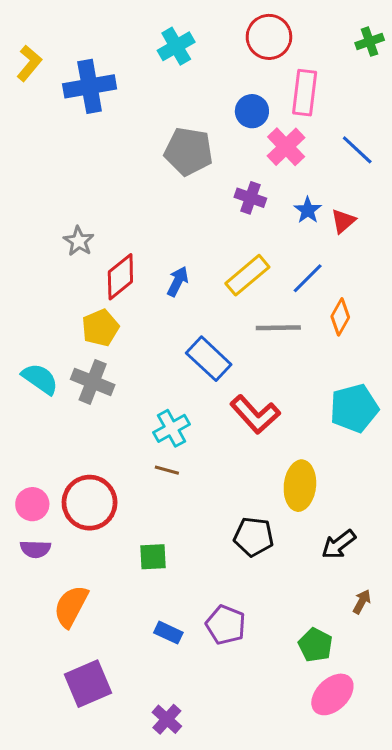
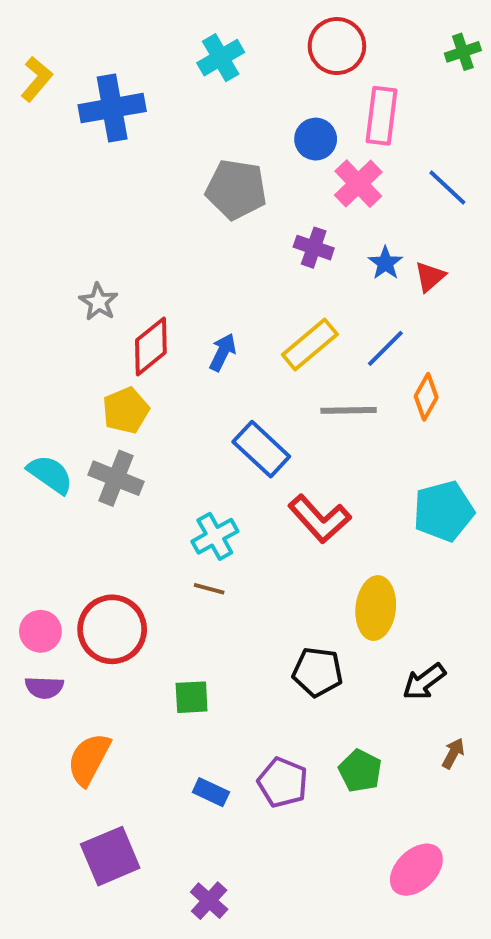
green pentagon: (315, 645) -> (360, 771), moved

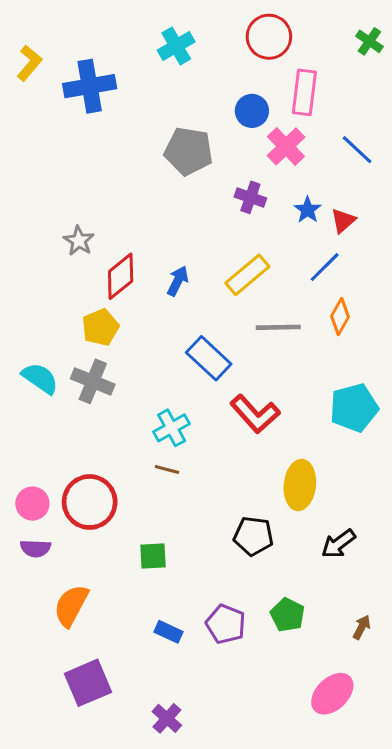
green cross: (463, 52) -> (369, 41), turned -36
blue line: (385, 348) -> (325, 267), moved
brown arrow: (453, 753) -> (362, 627), moved

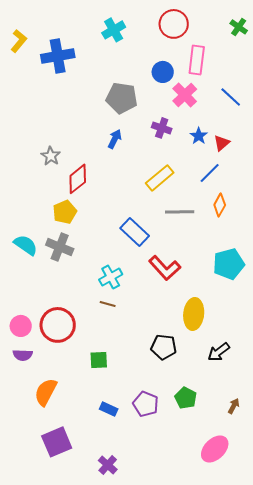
blue arrow: (178, 281) -> (115, 139), moved

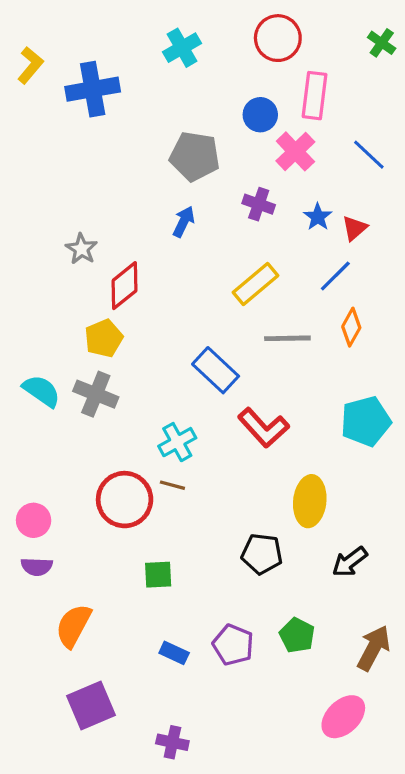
red circle: (58, 325) -> (125, 500), moved
brown arrow: (234, 406) -> (374, 648), size x1.8
purple cross: (108, 465) -> (172, 742), turned -30

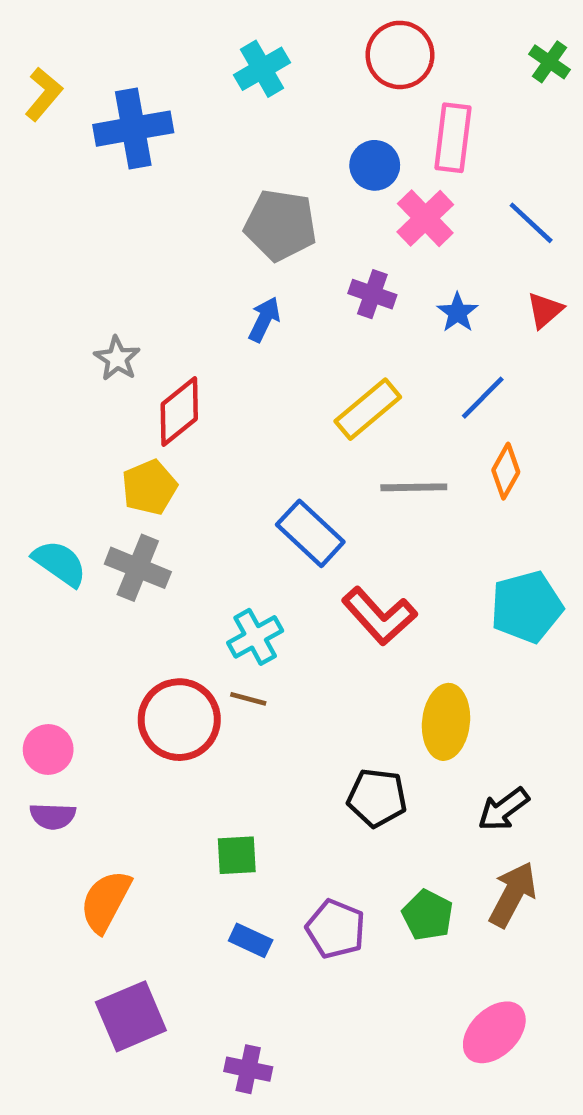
red triangle: (354, 228) -> (545, 310), moved
green square: (158, 575) -> (237, 855), moved
brown arrow: (374, 648) -> (513, 894), moved

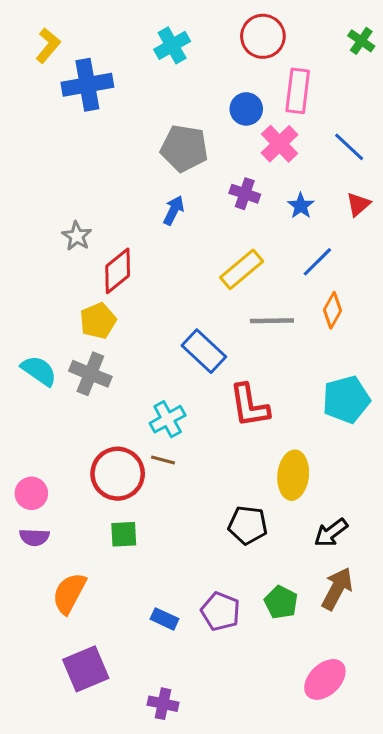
yellow L-shape: (44, 94) -> (48, 45), moved
red L-shape: (379, 616) -> (249, 406), turned 33
green square: (237, 855) -> (124, 534), moved

